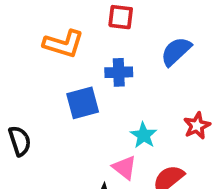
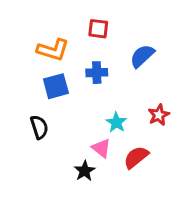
blue square: (83, 103) -> (56, 86), moved
black semicircle: (20, 141) -> (39, 127), moved

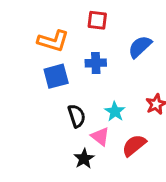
black semicircle: (39, 127) -> (77, 116), moved

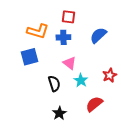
blue cross: (96, 63) -> (63, 37), moved
blue square: (56, 76) -> (30, 57), moved
pink triangle: (100, 137) -> (70, 63), moved

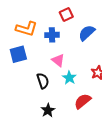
red square: (69, 17) -> (66, 14), moved, turned -32

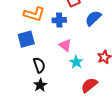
black semicircle: (43, 81) -> (39, 65), moved
black star: (48, 110) -> (40, 85), moved

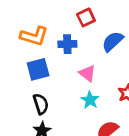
blue square: (26, 39) -> (38, 69), moved
pink triangle: (65, 45) -> (87, 73), moved

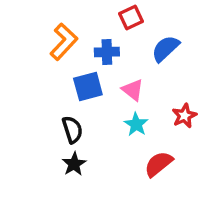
orange L-shape: (34, 36) -> (64, 42), turned -64
blue square: (38, 69) -> (88, 86), moved

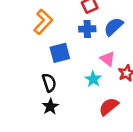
blue cross: (107, 52) -> (87, 29), moved
pink triangle: (133, 90) -> (108, 59), moved

